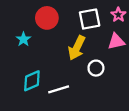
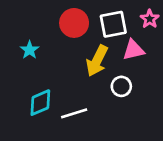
red circle: (47, 18) -> (74, 23), moved
pink triangle: (116, 41) -> (133, 50), moved

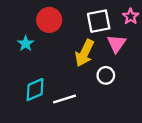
red circle: (74, 23) -> (49, 20), moved
pink triangle: (133, 50) -> (116, 44), turned -42

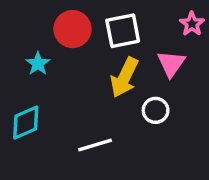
white square: (99, 21) -> (123, 31), moved
cyan diamond: (35, 90) -> (26, 122), moved

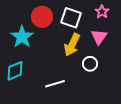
pink star: (192, 24) -> (102, 12), moved
white square: (123, 31) -> (71, 18), turned 30
cyan star: (38, 64) -> (22, 37), size x1.6

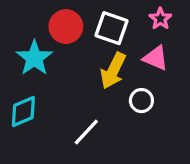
pink triangle: (99, 37) -> (156, 58), turned -42
white line: (55, 84) -> (86, 132), turned -30

